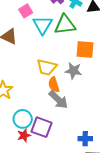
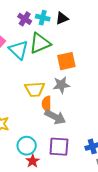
orange semicircle: (54, 85) -> (47, 104), turned 35
purple square: (42, 127) -> (59, 147), moved

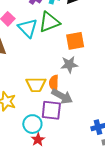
yellow trapezoid: (35, 89) -> (36, 85), moved
purple square: (59, 147) -> (51, 110), moved

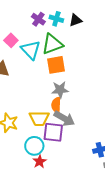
orange square: (75, 41) -> (56, 65), moved
gray star: (69, 64) -> (60, 90), moved
yellow trapezoid: (36, 85) -> (39, 118), moved

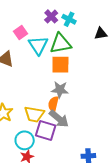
black triangle: (76, 20) -> (101, 34), moved

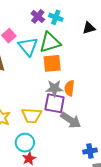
orange semicircle: (53, 104) -> (69, 88), moved
gray arrow: (59, 119) -> (71, 120), moved
purple square: (46, 130) -> (55, 103), moved

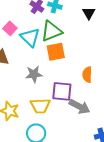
black triangle: (89, 28) -> (89, 13), turned -40
gray star: (54, 88) -> (34, 74), moved
orange semicircle: (69, 88) -> (87, 75), moved

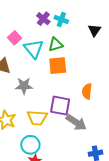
green triangle: (51, 31) -> (56, 45), size x0.7
gray star: (34, 74) -> (24, 86), moved

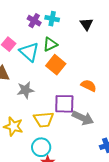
orange square: (58, 66) -> (56, 65), turned -36
orange semicircle: (87, 91) -> (89, 86), turned 119

